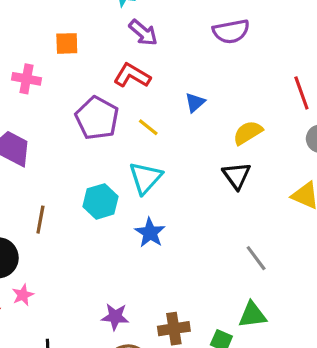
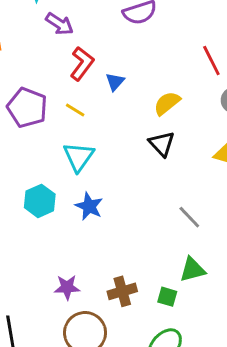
red L-shape: (132, 76) -> (82, 64), moved, turned 104
cyan hexagon: (101, 201) -> (40, 201), moved

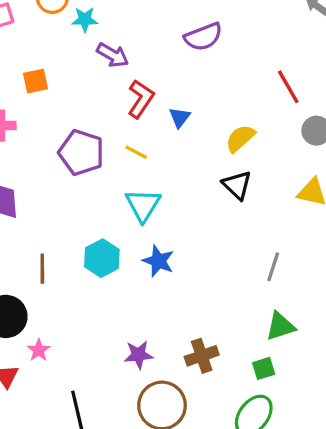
gray line: (189, 217) -> (273, 267), turned 65
green square: (167, 297) -> (264, 368), moved, turned -30

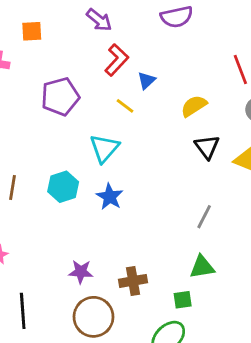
yellow line: (136, 152) -> (125, 106), moved
purple pentagon: (81, 153) -> (60, 97), turned 30
black triangle: (237, 185) -> (207, 147), moved

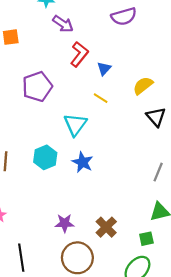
yellow line: (125, 106) -> (101, 98), moved
brown cross: (133, 281) -> (106, 227), turned -30

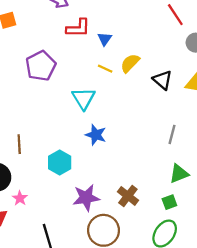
red L-shape: (79, 54) -> (78, 28), turned 60
yellow semicircle: (143, 86) -> (130, 63), moved
cyan hexagon: (45, 157) -> (60, 163), moved
purple star: (65, 223) -> (86, 198), size x1.4

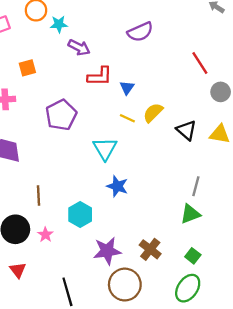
green triangle: (179, 174) -> (190, 214), moved
pink star: (20, 198) -> (45, 235), moved
green square: (169, 202) -> (193, 256), turned -32

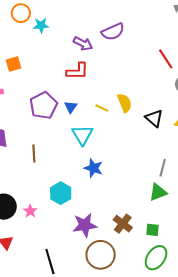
purple arrow: (79, 47) -> (83, 44), moved
blue triangle: (127, 88) -> (71, 107), moved
yellow semicircle: (153, 113) -> (125, 103), turned 114
brown line: (39, 195) -> (34, 154), moved
green square: (193, 256) -> (152, 230), moved, turned -32

